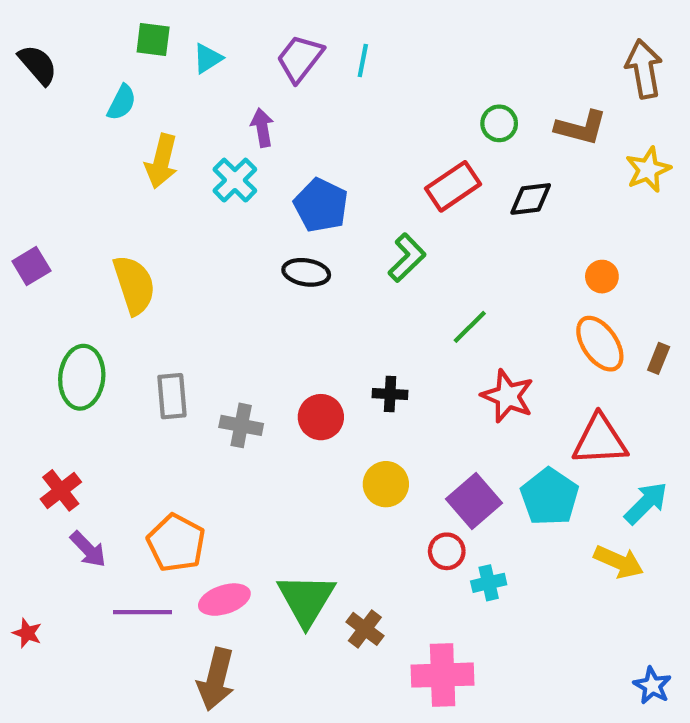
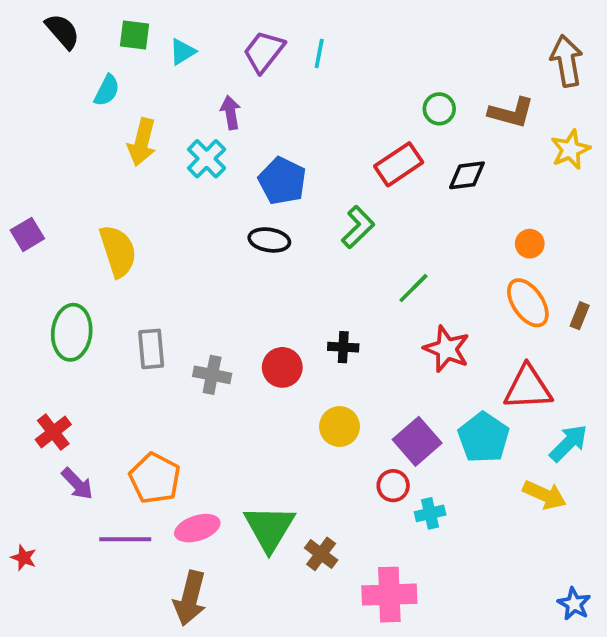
black semicircle: (38, 65) -> (62, 31), moved

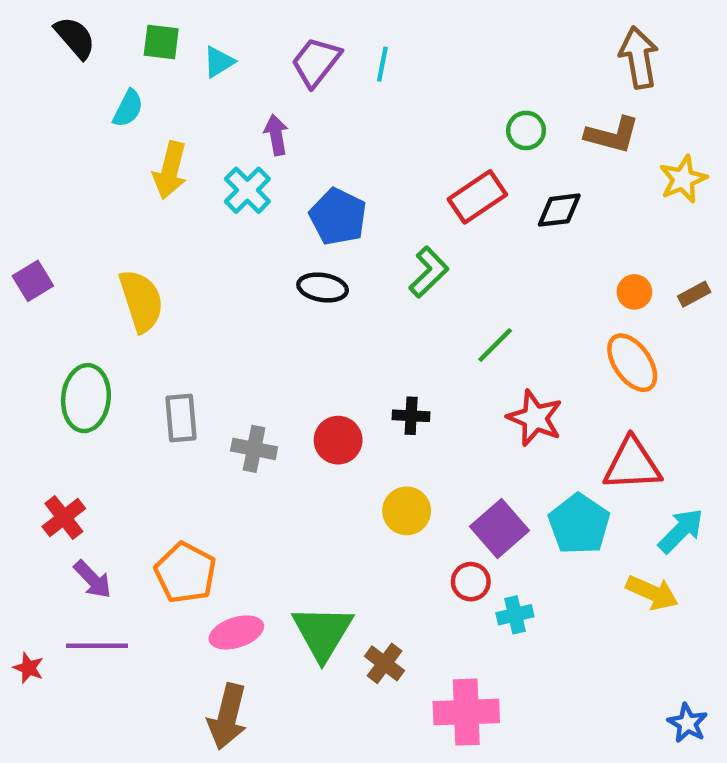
brown arrow: (567, 61) -> (639, 57), moved
brown rectangle: (580, 316) -> (694, 294), moved, turned 40
purple line: (125, 539) -> (97, 646), moved

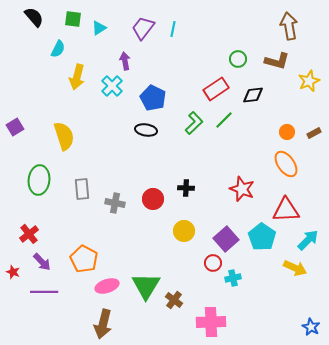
green line: (495, 345) -> (224, 120), moved
red star: (28, 668) -> (13, 272), moved

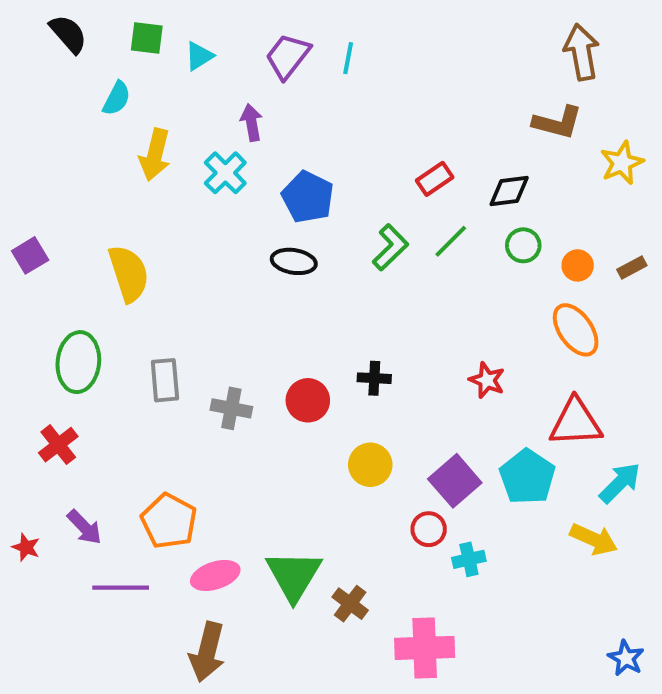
green circle: (238, 59) -> (523, 245), moved
red rectangle: (216, 89) -> (435, 179), size x0.7
red star: (242, 189) -> (487, 380), size x0.7
red cross: (29, 234) -> (58, 445), moved
purple line: (44, 292) -> (121, 588), moved

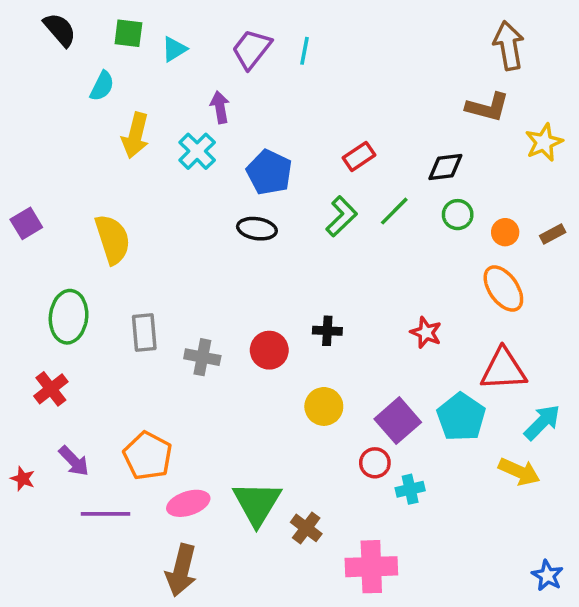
red rectangle: (435, 179) -> (359, 156), moved

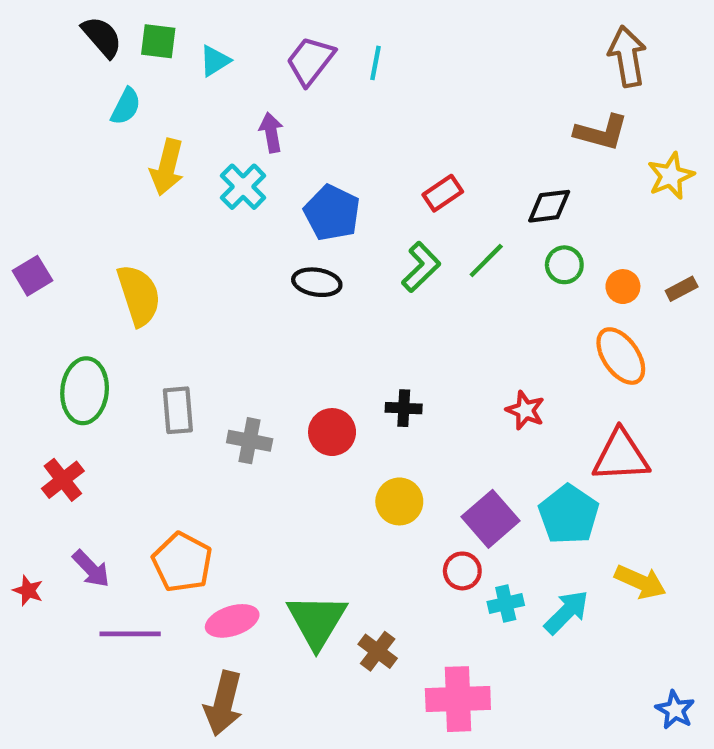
black semicircle: (60, 30) -> (102, 37), moved
cyan arrow: (542, 422) -> (567, 612), moved

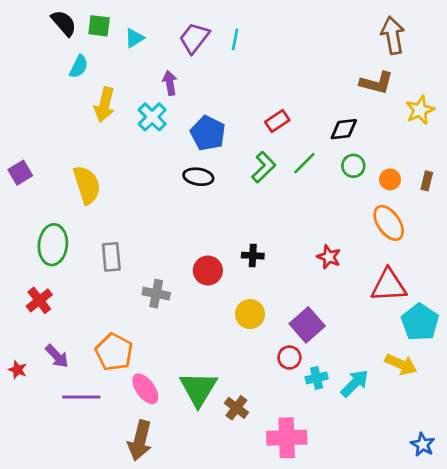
brown rectangle: (682, 289) -> (427, 181), turned -48
gray cross: (250, 441) -> (156, 294), moved
cyan pentagon: (569, 515) -> (420, 322), moved
pink ellipse: (232, 621) -> (145, 389), turned 72

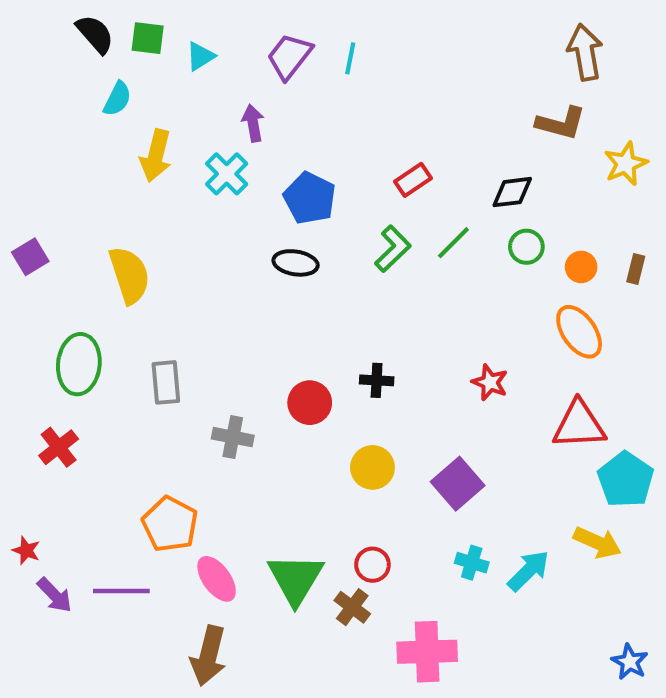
purple arrow: (57, 356) -> (55, 595), moved
red circle: (289, 358) -> (372, 565), moved
cyan cross: (317, 378) -> (472, 563), turned 30

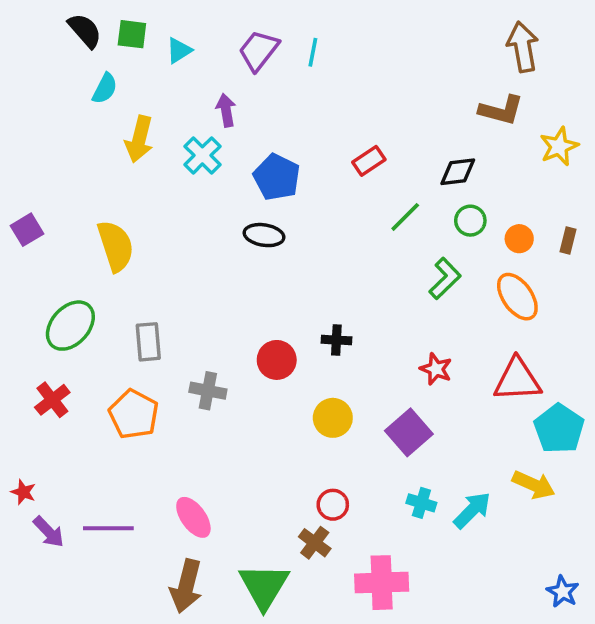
green L-shape: (393, 249) -> (445, 279), moved
green ellipse: (79, 364) -> (70, 326), turned 36
red star: (490, 382) -> (436, 369), moved
orange pentagon: (170, 524) -> (134, 414), moved
green triangle: (296, 579) -> (264, 586), moved

